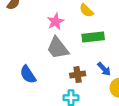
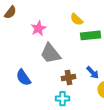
pink star: (56, 22) -> (38, 28), moved
green rectangle: (93, 37) -> (91, 35), moved

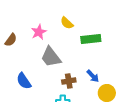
brown semicircle: (10, 12) -> (11, 40), moved
yellow semicircle: (77, 19) -> (67, 23), moved

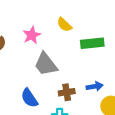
blue arrow: (93, 76) -> (95, 86), turned -56
blue semicircle: (24, 81) -> (29, 98), moved

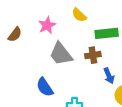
blue arrow: (95, 86) -> (109, 76), turned 77
brown cross: (67, 92) -> (93, 55), moved

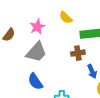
gray trapezoid: (61, 54) -> (36, 52), moved, turned -100

